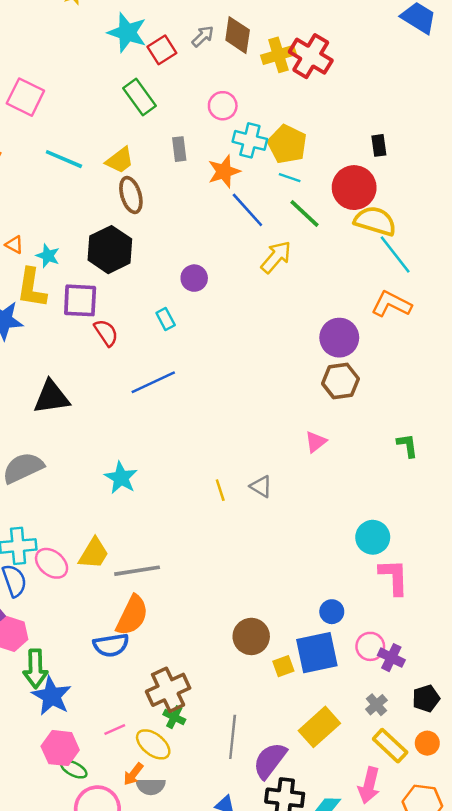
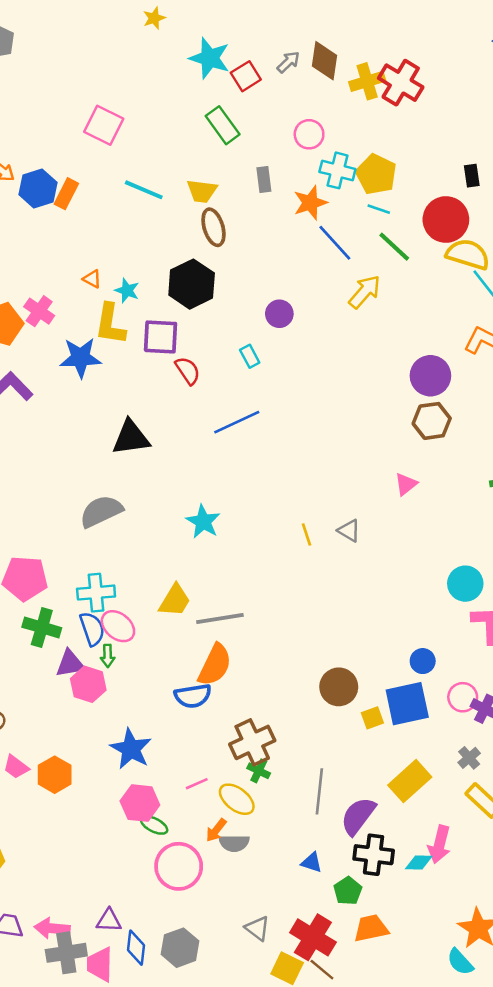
yellow trapezoid: (120, 160) -> (202, 191), turned 44
pink ellipse: (52, 563) -> (118, 626), moved
green arrow: (35, 669) -> (108, 656), moved, size x0.6
pink arrow: (369, 785) -> (439, 844), moved

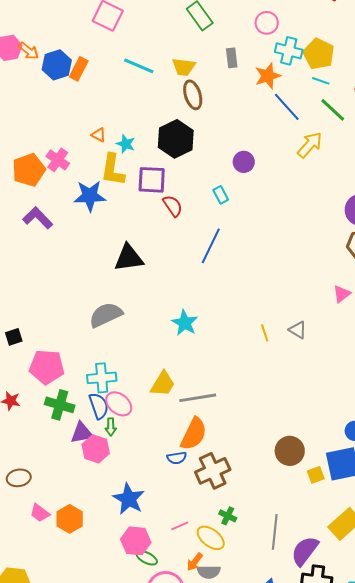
blue line: (237, 422) -> (211, 246), turned -39
blue semicircle: (193, 696) -> (177, 458), size x0.7
brown cross: (252, 742) -> (213, 471), moved

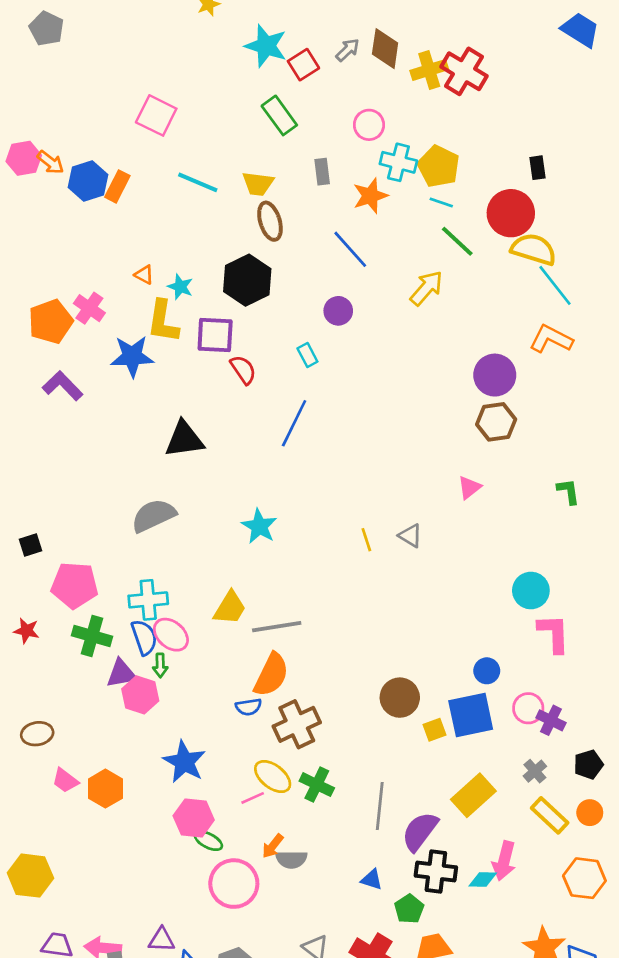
blue line: (287, 107) -> (350, 249), moved
green cross: (228, 516) -> (317, 785), size x1.4
yellow ellipse: (211, 538) -> (273, 776), moved

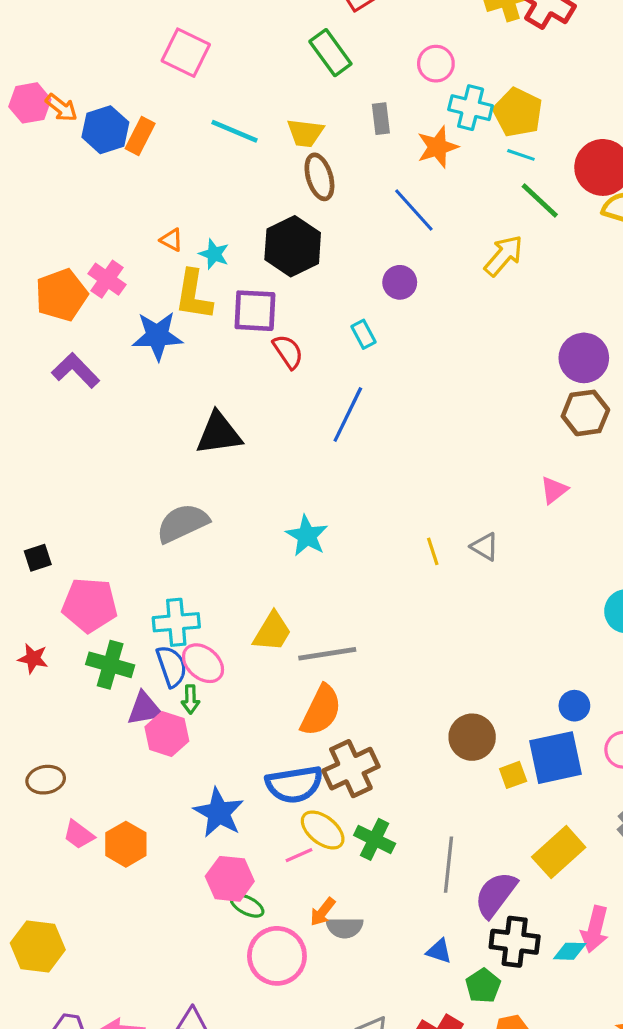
blue semicircle: (249, 707) -> (294, 784), moved, size x1.8

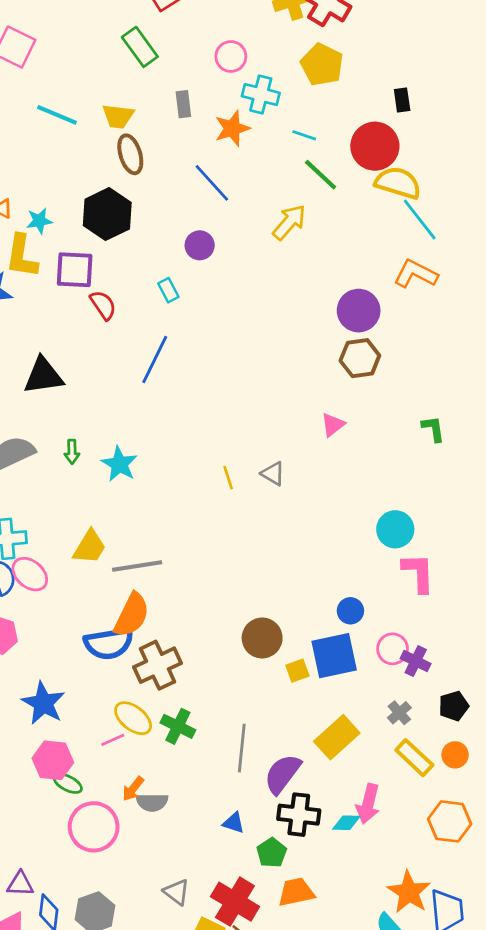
yellow pentagon: (518, 112) -> (322, 65), moved
cyan star: (214, 254) -> (39, 221), turned -30
green arrow: (190, 699) -> (72, 452), moved
blue semicircle: (294, 784) -> (109, 643), moved

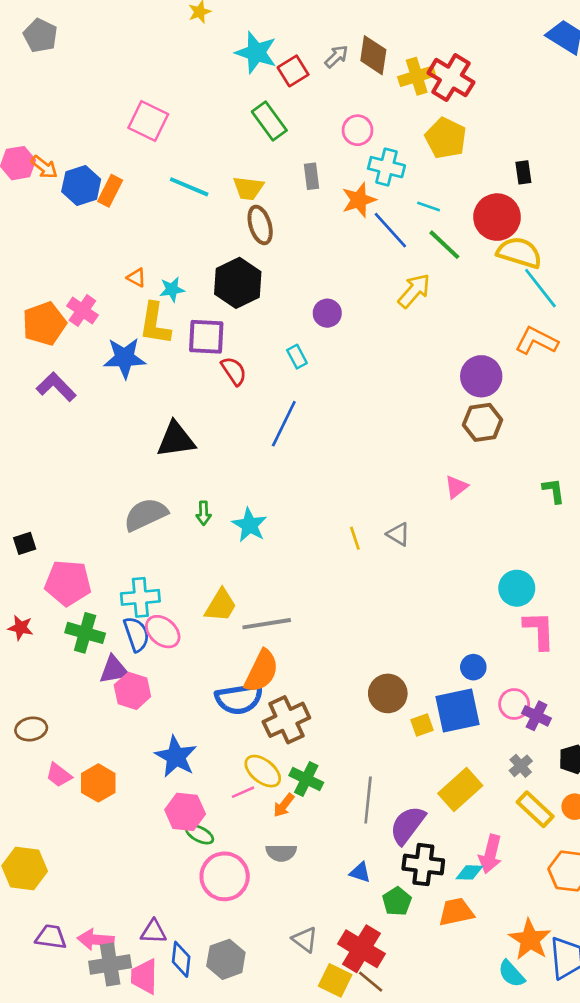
blue line: (212, 183) -> (390, 230), moved
orange arrow: (133, 789) -> (284, 805), moved
orange trapezoid: (296, 892) -> (456, 912), moved

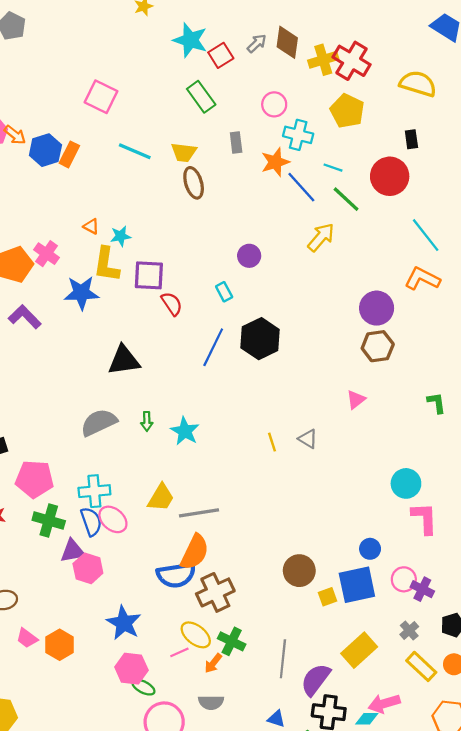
yellow semicircle: (519, 253) -> (418, 84), moved
black hexagon: (238, 283) -> (260, 339), moved
pink arrow: (490, 854) -> (384, 703), turned 60

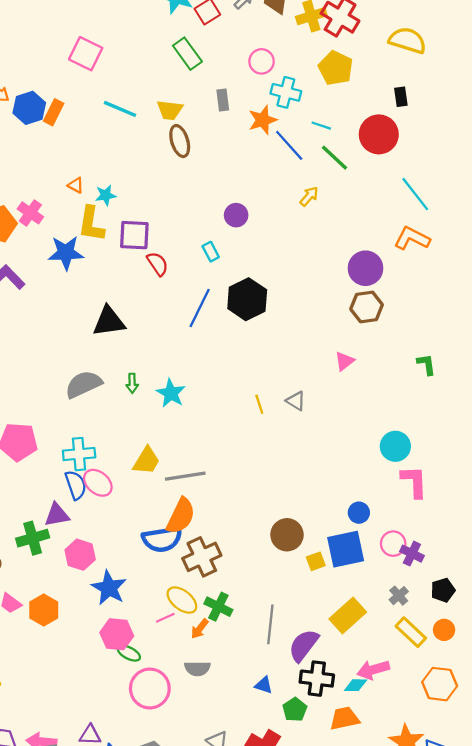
yellow arrow: (321, 237) -> (309, 196), size x0.7
green cross: (49, 520) -> (33, 538), moved, turned -32
pink hexagon: (88, 568) -> (80, 555), moved

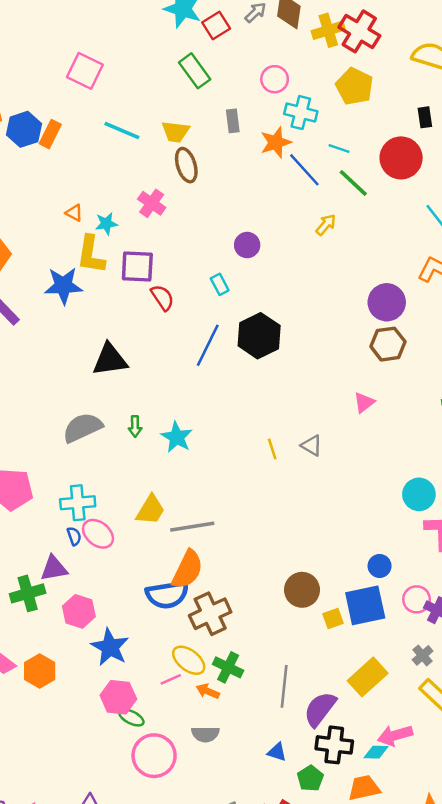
pink cross: (30, 213) -> (152, 203), moved
blue semicircle: (76, 485) -> (74, 536), size x0.6
orange arrow: (200, 629) -> (208, 691), turned 75

